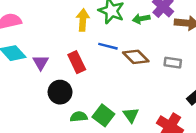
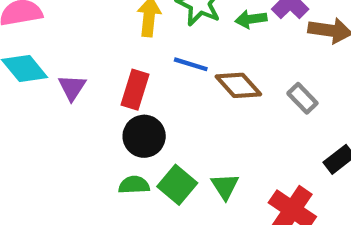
red rectangle: (77, 62) -> (135, 90), turned 40
gray rectangle: (173, 63) -> (302, 98), turned 35
black circle: (60, 92) -> (144, 136), moved

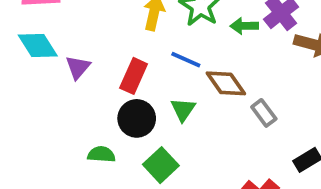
gray rectangle: (302, 98) -> (264, 113), moved
green semicircle: (134, 185) -> (101, 154), moved
green triangle: (225, 186) -> (183, 110), moved

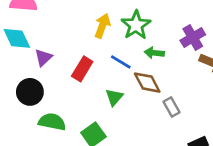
green arrow: (244, 26) -> (154, 53), moved
black circle: (137, 118) -> (30, 92), moved
green semicircle: (101, 154) -> (52, 122), size x1.4

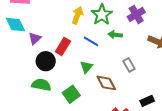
purple cross: (193, 38) -> (136, 14), moved
brown diamond: (147, 83) -> (106, 83), moved
black circle: (30, 92) -> (46, 61), moved
gray rectangle: (171, 107) -> (129, 65), moved

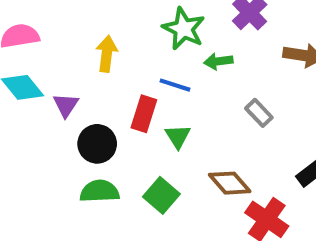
yellow arrow: (78, 15) -> (107, 54), moved
red rectangle: (63, 46) -> (144, 114), moved
brown diamond: (106, 83) -> (230, 183), moved

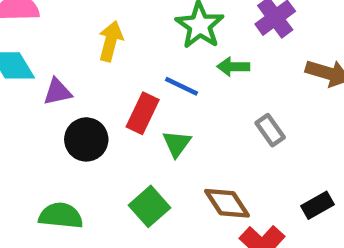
purple triangle: (66, 105) -> (58, 92), turned 36
green semicircle: (100, 191) -> (61, 216), moved

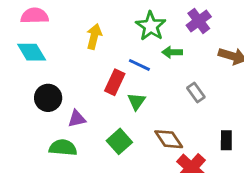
purple triangle: (58, 92) -> (77, 119), moved
black circle: (86, 139) -> (48, 98), moved
black rectangle: (318, 205) -> (226, 140), turned -60

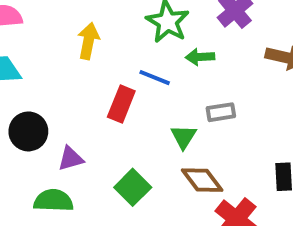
gray rectangle: (196, 93) -> (221, 112), moved, turned -60
green triangle: (136, 101) -> (183, 137), moved

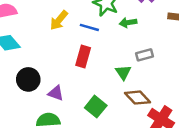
yellow arrow: (88, 41) -> (59, 20), turned -145
blue line: (155, 78) -> (89, 27), moved
purple triangle: (71, 159) -> (56, 93), turned 42

